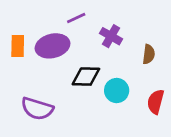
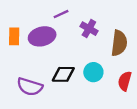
brown semicircle: (149, 54) -> (119, 43), size x1.6
black diamond: (86, 77) -> (63, 74), moved

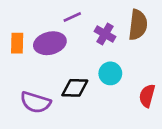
brown semicircle: (119, 43) -> (138, 25), moved
cyan circle: (93, 72) -> (110, 73), moved

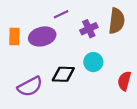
purple cross: (105, 34) -> (89, 29), turned 35
purple semicircle: (35, 102) -> (30, 86), turned -45

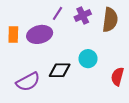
purple line: (61, 14) -> (57, 13), turned -32
purple cross: (89, 29) -> (83, 16), moved

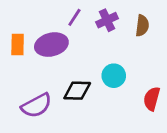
brown semicircle: (110, 20) -> (142, 26), size x0.7

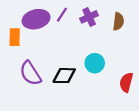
purple ellipse: (51, 45) -> (36, 19), moved
purple semicircle: (37, 106) -> (30, 73), moved, turned 85

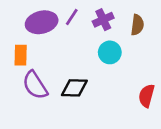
orange rectangle: (15, 37) -> (21, 55), moved
cyan circle: (95, 63) -> (110, 52), moved

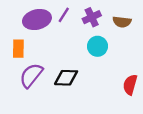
brown semicircle: (137, 25) -> (122, 22), turned 90
purple semicircle: (35, 85) -> (31, 75), turned 72

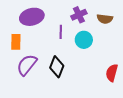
purple line: (64, 15) -> (61, 32), moved, turned -32
black diamond: (66, 78) -> (57, 67), turned -70

